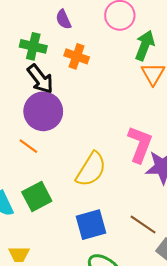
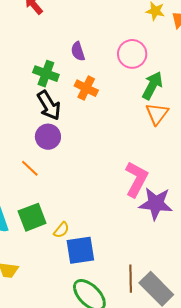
purple circle: (43, 111) -> (48, 137), size x0.7
yellow semicircle: (91, 169) -> (61, 230), moved, size x0.5
brown line: (143, 225) -> (131, 279), moved, turned 48

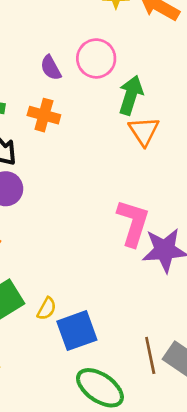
purple semicircle: (78, 51) -> (51, 68), moved

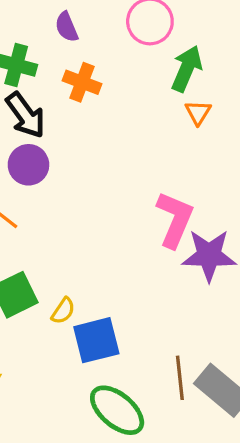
purple semicircle: (51, 68) -> (67, 27), moved
orange triangle: (144, 131) -> (198, 113), size x0.7

